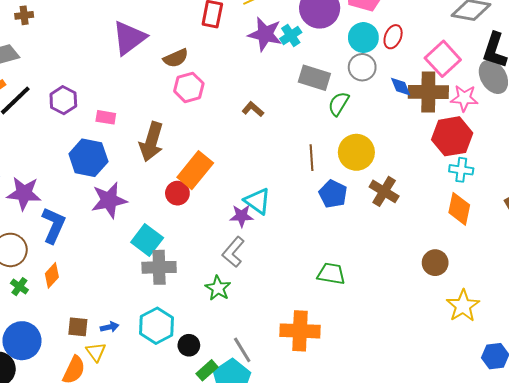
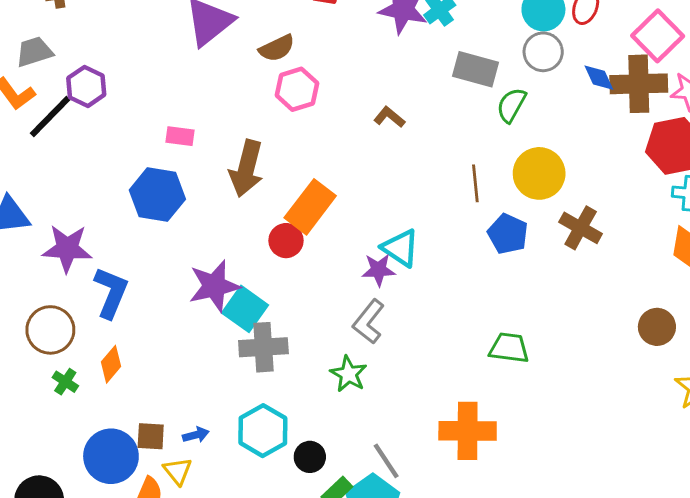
purple hexagon: (63, 100) -> (86, 86), moved
purple star: (109, 200) -> (214, 286), moved
blue circle: (22, 341) -> (111, 456), moved

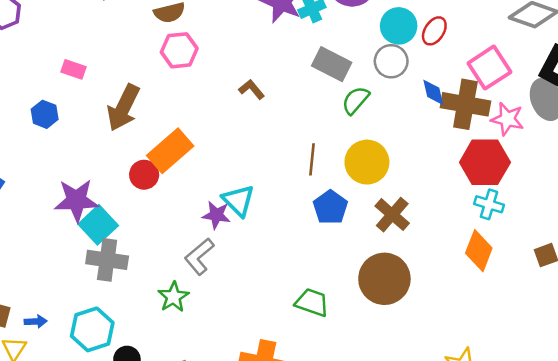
blue hexagon: (157, 195) -> (45, 114), size x0.6
brown circle: (657, 327) -> (384, 279), moved, size x1.6

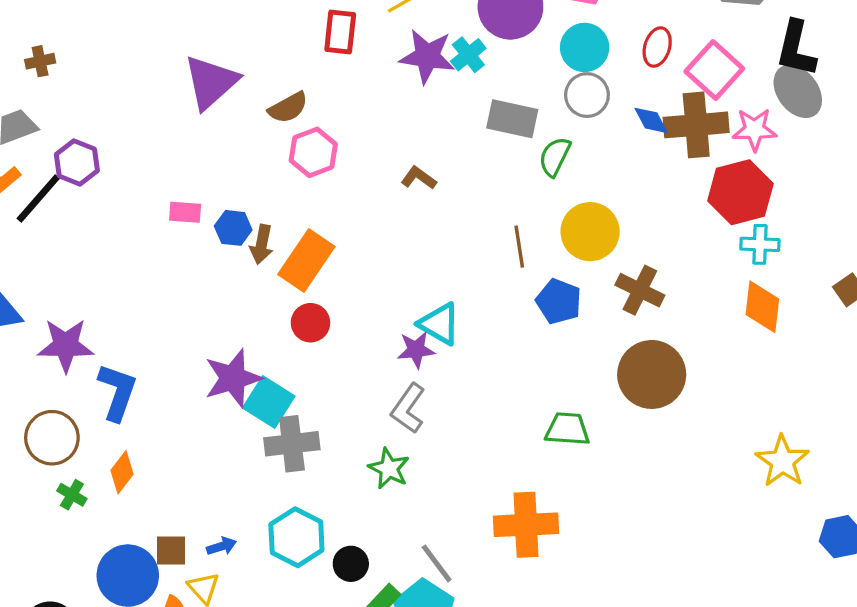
red ellipse: (434, 31) -> (657, 47), moved
brown arrow: (123, 108) -> (262, 244), size x0.6
blue hexagon: (45, 114) -> (233, 228), moved
orange rectangle: (170, 151) -> (306, 261), moved

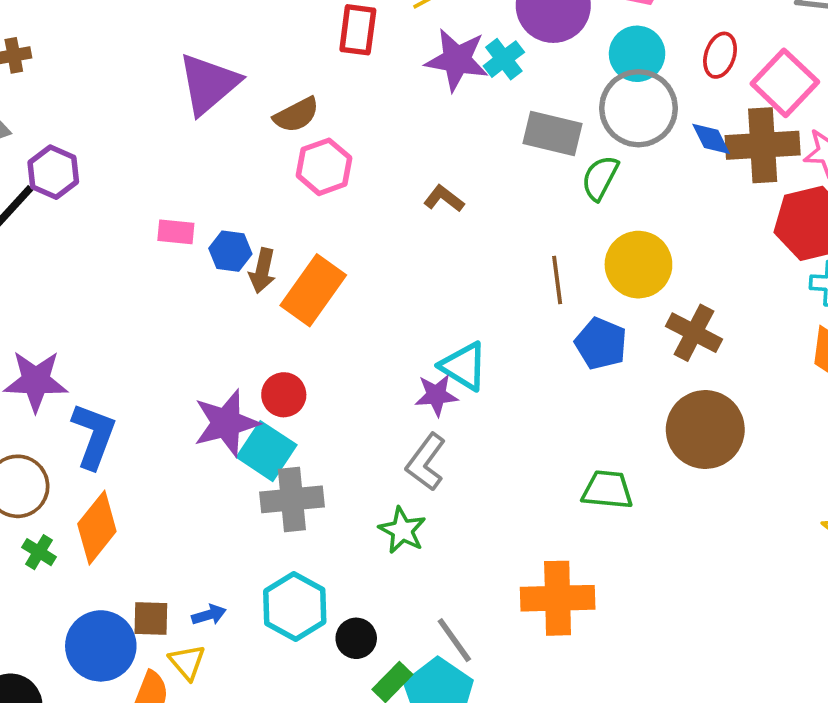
gray circle: (587, 95) -> (639, 108), size x1.5
red circle: (310, 323) -> (284, 395), moved
orange diamond: (122, 472) -> (97, 528), size x1.5

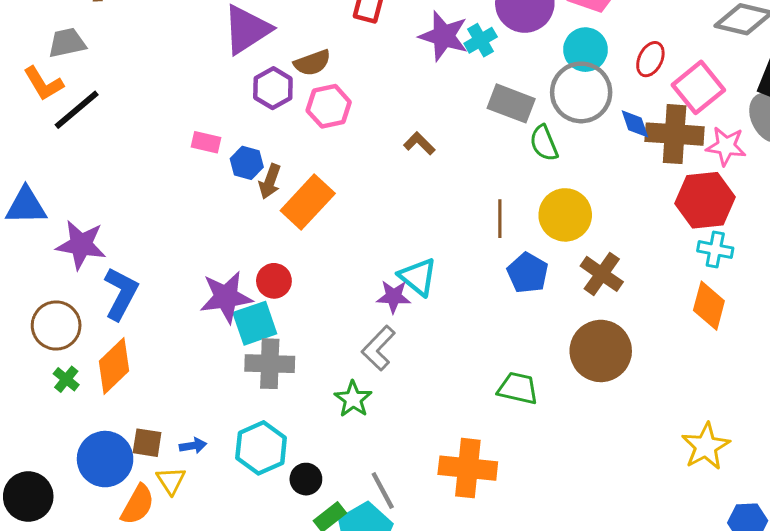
purple hexagon: (53, 172) -> (273, 88), moved
green semicircle: (600, 178) -> (544, 143), turned -57
cyan square: (267, 451) -> (255, 323), turned 30

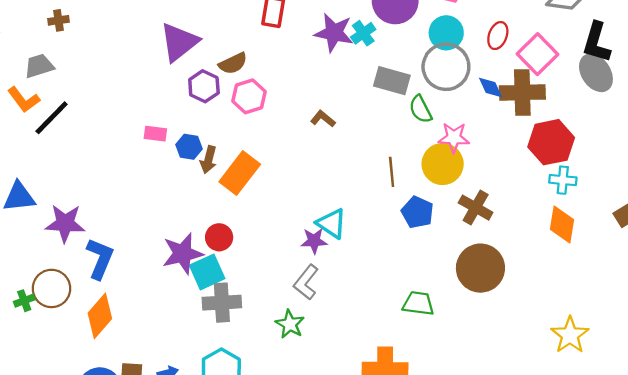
pink star: (726, 146) -> (454, 138), moved
green cross: (66, 379) -> (24, 301), moved, turned 36

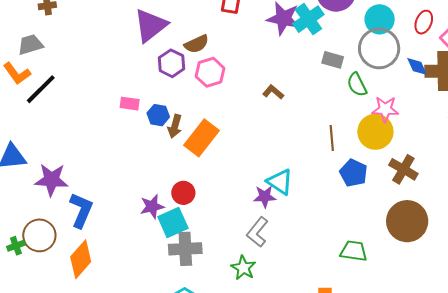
cyan cross: (363, 33) -> (308, 19), size x1.4
gray rectangle: (392, 81) -> (333, 60), size x0.7
purple star: (183, 254) -> (152, 207), size x0.7

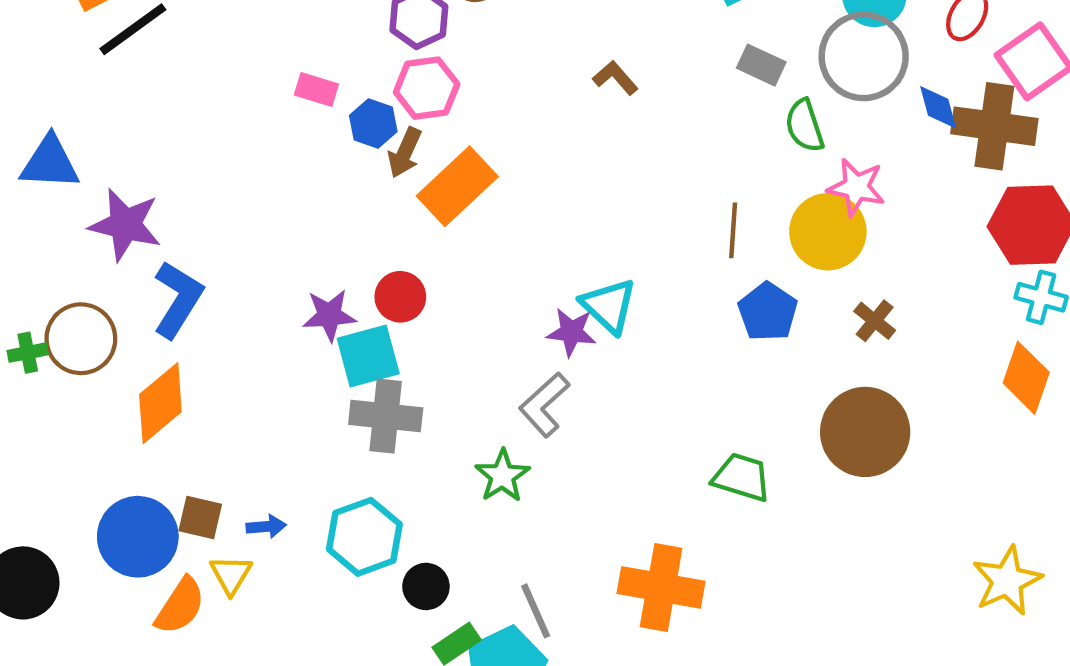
pink hexagon: (210, 72) -> (427, 88), moved
brown L-shape: (273, 92) -> (615, 78), moved
brown cross: (403, 169) -> (875, 321), size x0.7

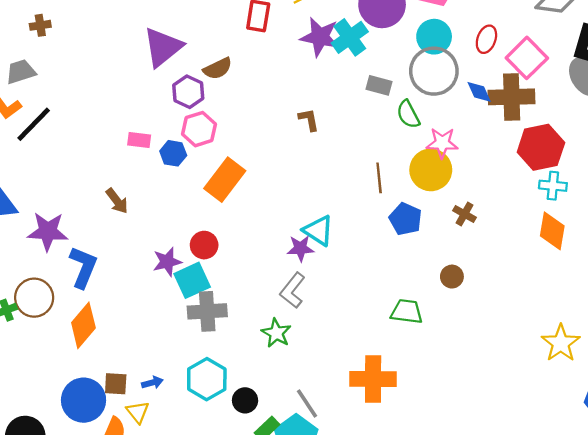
brown L-shape: (615, 78) -> (309, 120), moved, turned 40
brown arrow: (405, 153) -> (117, 201), moved, turned -52
brown circle: (865, 432) -> (452, 277), moved, size x0.5

